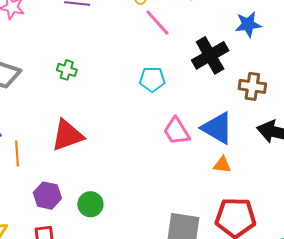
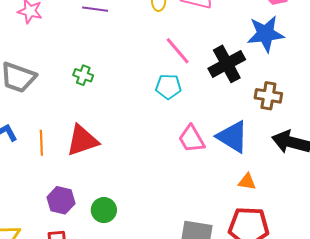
pink line: (157, 23) -> (178, 51), moved
blue star: (248, 24) -> (266, 34), size x1.4
orange line: (17, 153) -> (41, 143), moved
orange triangle: (222, 165) -> (247, 182), moved

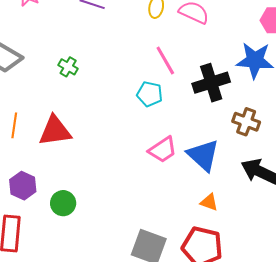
pink trapezoid: (192, 139) -> (163, 150), turned -104

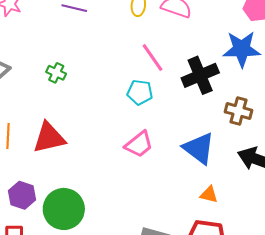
pink trapezoid: (163, 150) -> (139, 144), moved
green circle: (63, 203) -> (64, 209), size x1.6

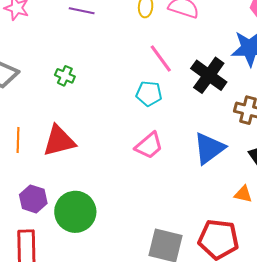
black cross: (200, 75) -> (209, 75), turned -30
blue triangle: (199, 148) -> (209, 148), turned 48
orange triangle: (209, 195) -> (243, 194), moved

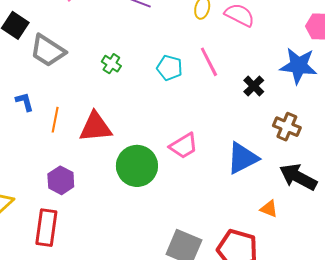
black cross: (209, 75) -> (254, 86), size x0.6
cyan pentagon: (149, 94) -> (170, 68), moved
green circle: (75, 212) -> (137, 166), moved

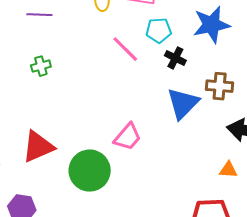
green cross: (111, 64) -> (41, 66), moved, turned -30
cyan pentagon: (170, 68) -> (159, 30), moved
blue triangle: (242, 158) -> (183, 103), moved

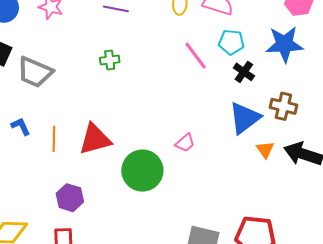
pink trapezoid: (128, 137) -> (185, 143), size x0.7
orange triangle: (228, 170) -> (265, 150), moved, turned 42

